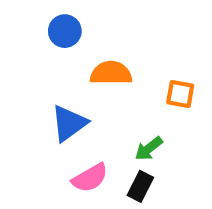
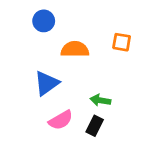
orange square: (180, 94) -> (122, 42), moved
green arrow: (149, 149) -> (100, 100), turned 48

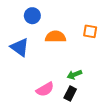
blue triangle: (47, 83) -> (20, 47), moved, turned -48
green arrow: (100, 100) -> (74, 75), turned -32

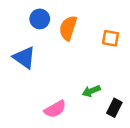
orange semicircle: (55, 37) -> (68, 28), moved, turned -72
black rectangle: (70, 94) -> (114, 108), moved

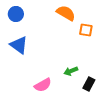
blue circle: (40, 19) -> (16, 14), moved
orange semicircle: (68, 28) -> (66, 13), moved, turned 102

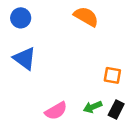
orange square: (86, 30) -> (112, 75), moved
green arrow: (71, 71) -> (93, 107), moved

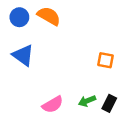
orange semicircle: (86, 17) -> (49, 16), moved
orange square: (112, 75) -> (106, 60), moved

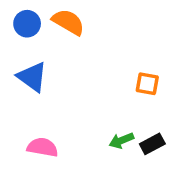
black rectangle: (109, 103) -> (152, 144), turned 35
pink semicircle: (53, 105) -> (43, 147), moved, turned -140

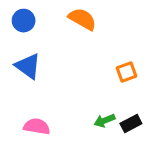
orange semicircle: (68, 22) -> (82, 19), moved
orange square: (147, 84) -> (127, 72), turned -30

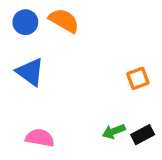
orange semicircle: (82, 19) -> (64, 21), moved

